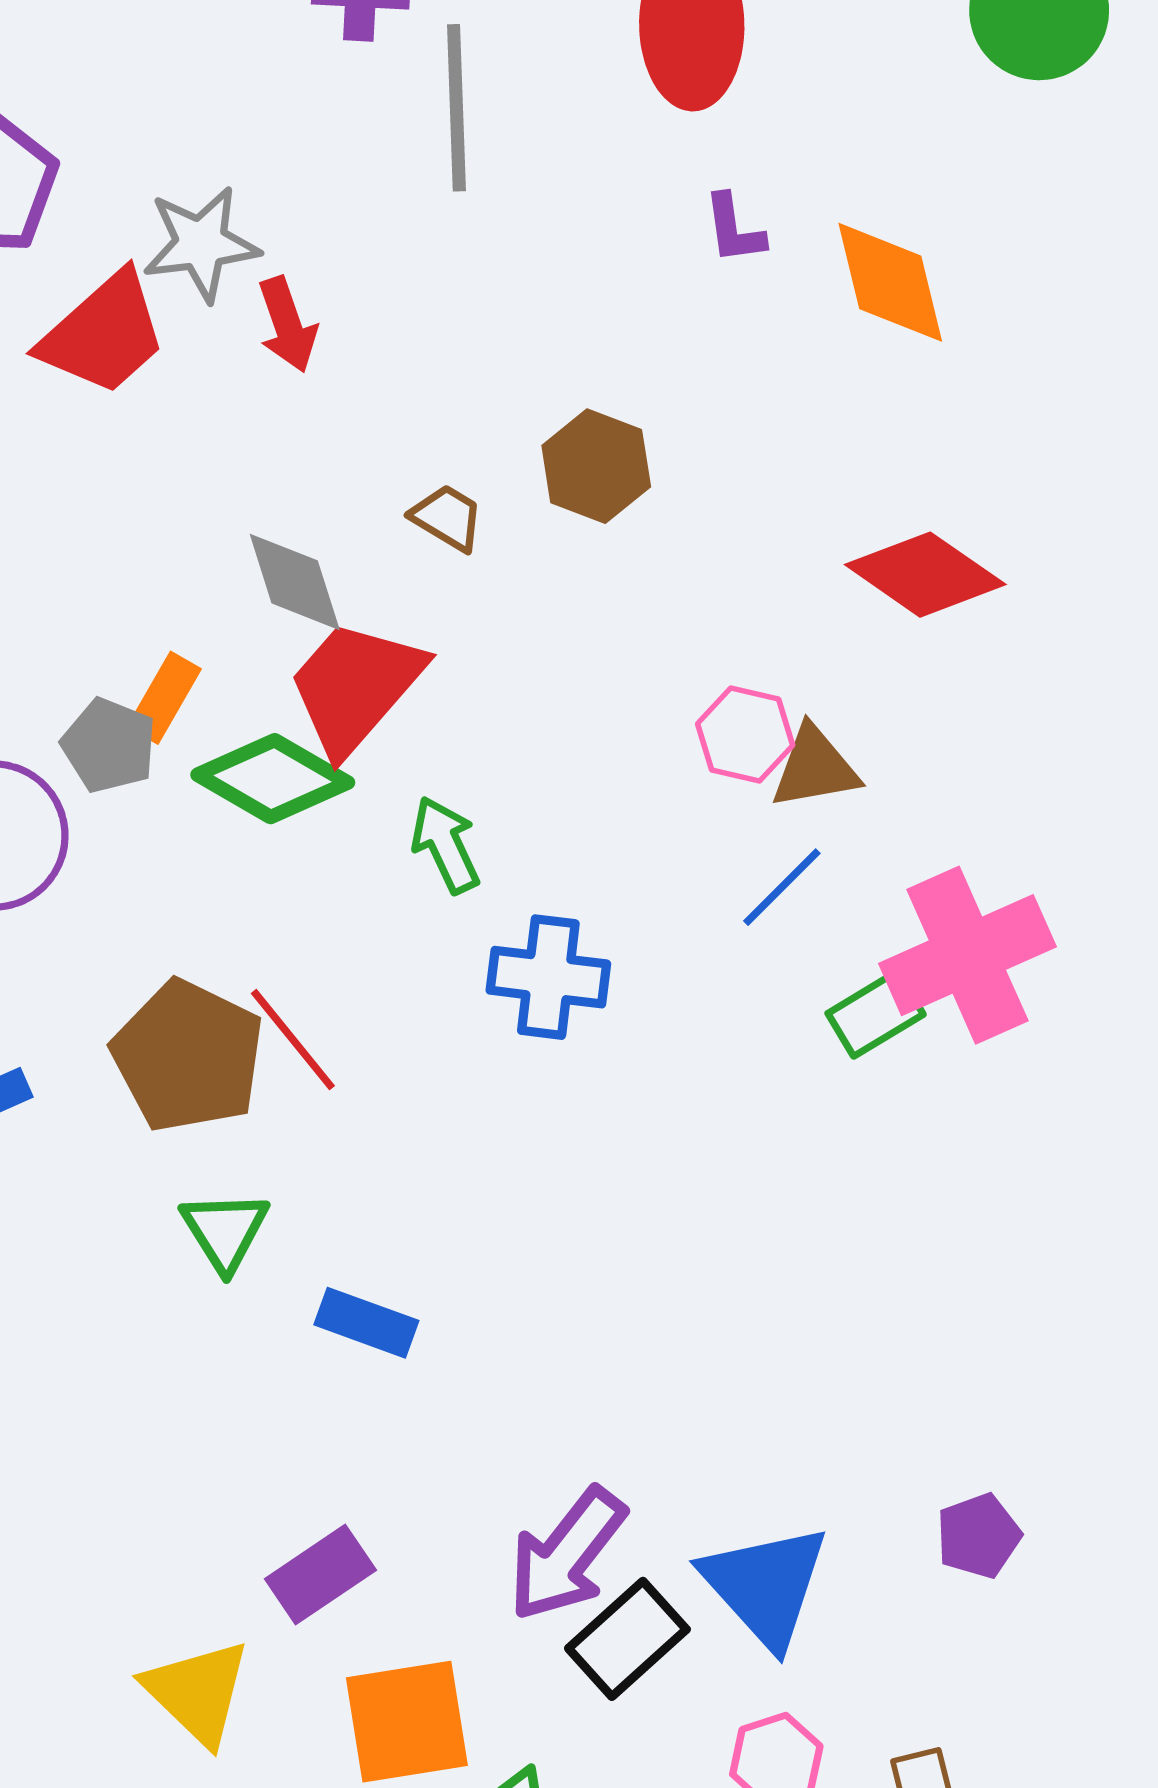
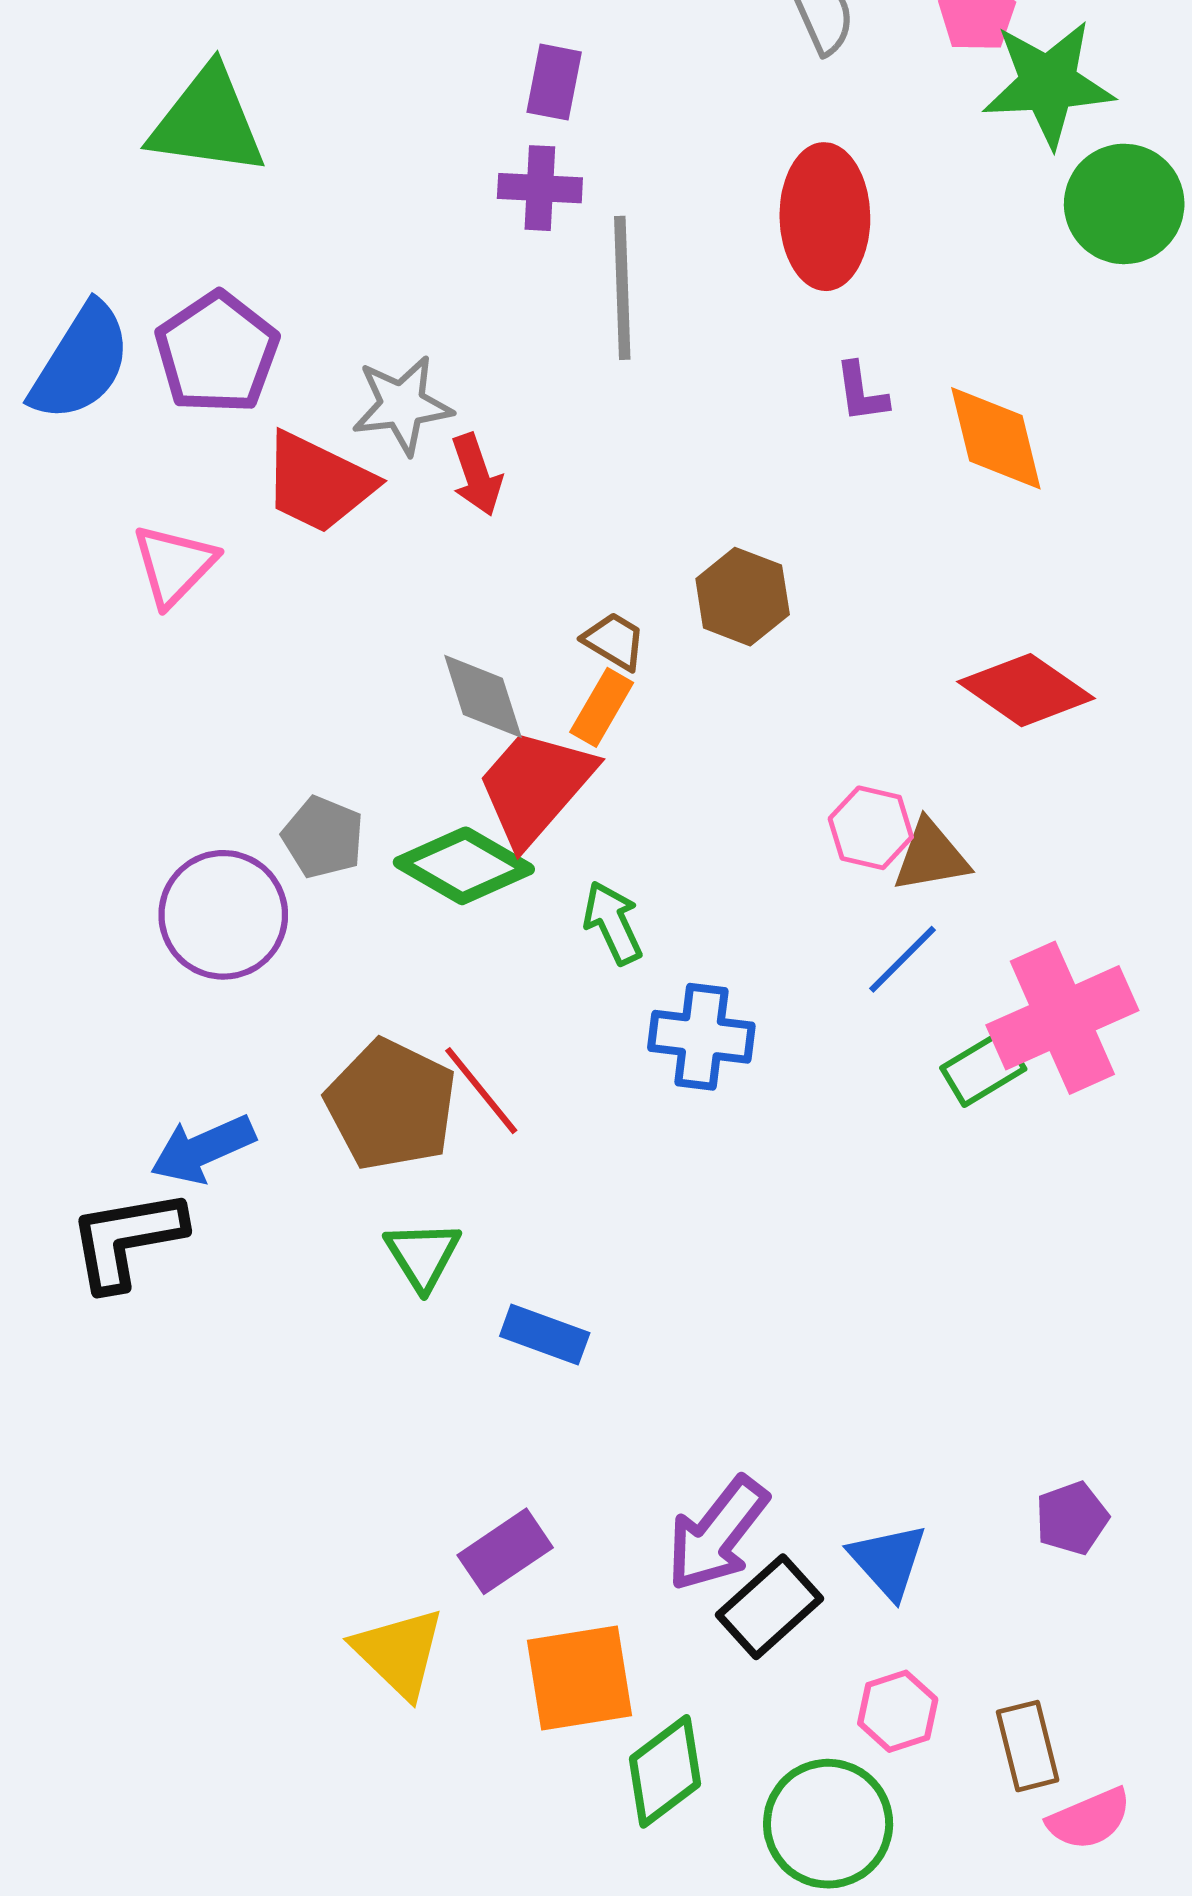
red trapezoid: (104, 334) -> (318, 483), turned 68
orange rectangle: (164, 698) -> (602, 707), moved
blue triangle: (765, 1586) -> (888, 1561), size x0.7

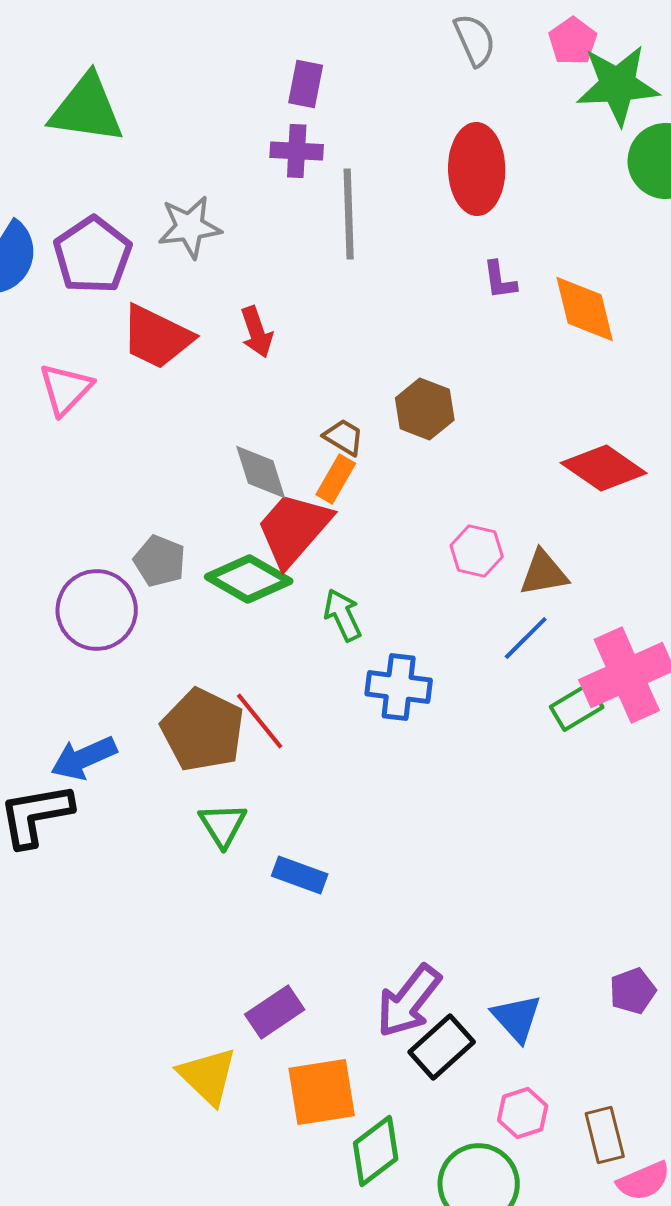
gray star: (402, 405) -> (190, 227), moved
pink hexagon: (871, 828) -> (477, 551), moved

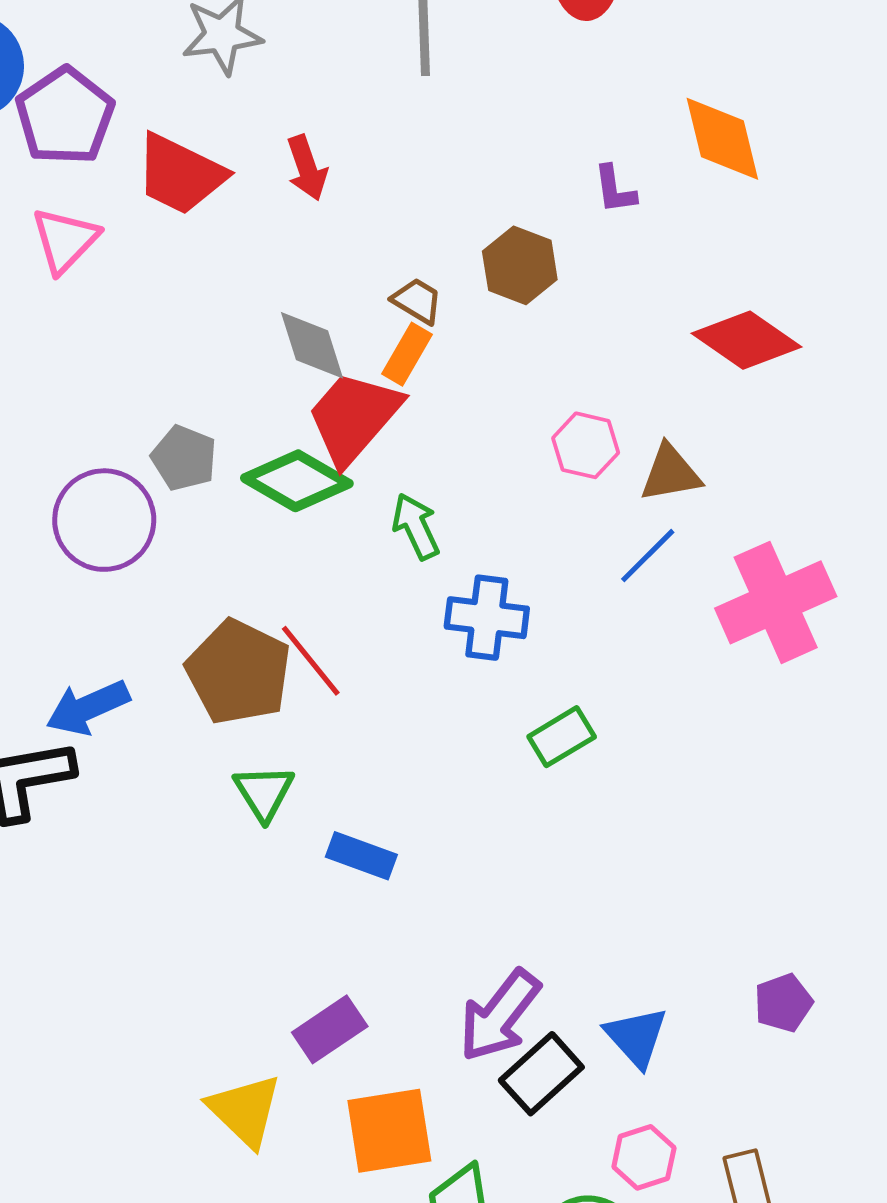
purple pentagon: (93, 255) -> (65, 116), moved
purple L-shape: (500, 280) -> (615, 189), moved
green rectangle: (577, 707) -> (562, 737), moved

